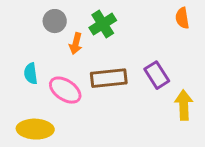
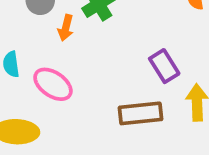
brown rectangle: (109, 78) -> (140, 113), moved

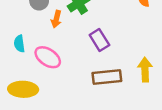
purple rectangle: (164, 66) -> (99, 40), moved

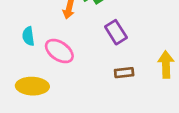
brown rectangle: (107, 77) -> (124, 73), size x0.6

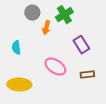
pink ellipse: (59, 51) -> (55, 67), moved

